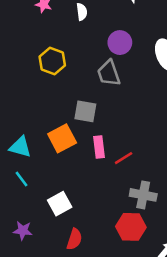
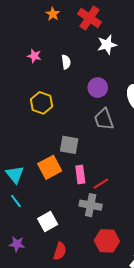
gray trapezoid: (109, 73) -> (104, 119), moved
cyan triangle: (20, 147) -> (15, 174), turned 36
gray cross: (143, 195) -> (91, 205), moved

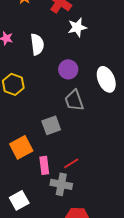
white semicircle: (66, 62) -> (37, 44), size x1.5
gray square: (69, 145) -> (51, 125), moved, turned -30
pink rectangle: (80, 174) -> (44, 165), moved

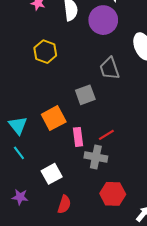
purple circle: (68, 69) -> (103, 20), moved, size x1.4

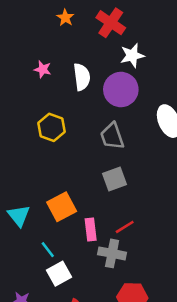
gray trapezoid: (110, 69) -> (112, 136), moved
gray square: (85, 95) -> (115, 179), moved
cyan line: (19, 153) -> (48, 250), moved

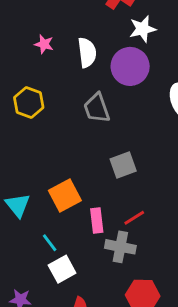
yellow hexagon: (52, 127) -> (29, 103), moved
gray trapezoid: (112, 136) -> (97, 108), moved

